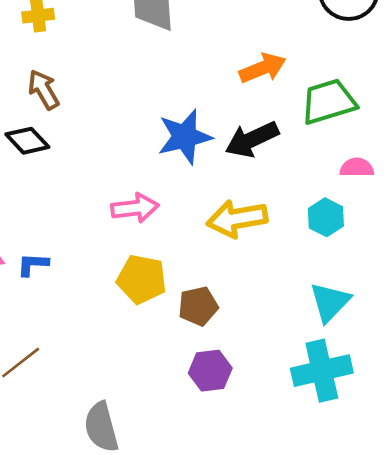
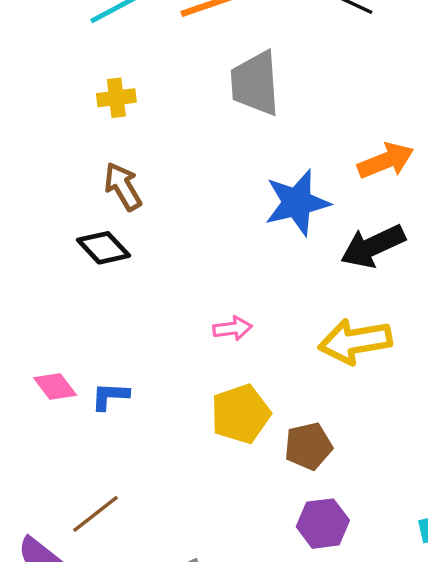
blue star: (185, 137) -> (297, 203), moved
pink arrow: (135, 208) -> (232, 328), size x0.7
yellow pentagon: (142, 279) -> (241, 414), turned -30

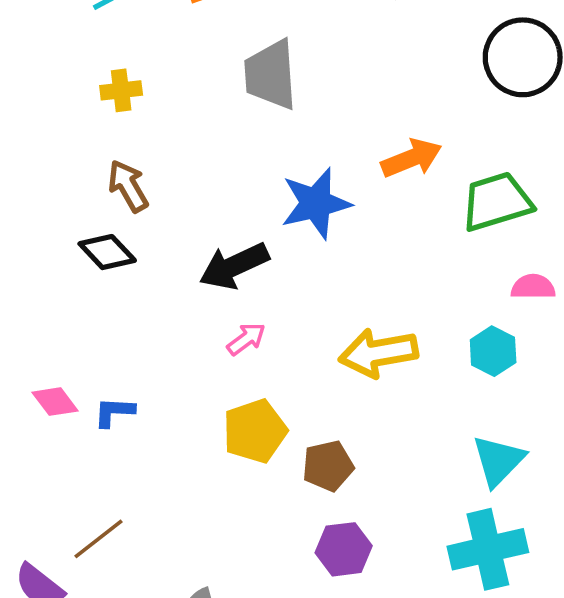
black arrow: (373, 246) -> (234, 266), moved
pink arrow: (232, 328) -> (246, 339), turned -30

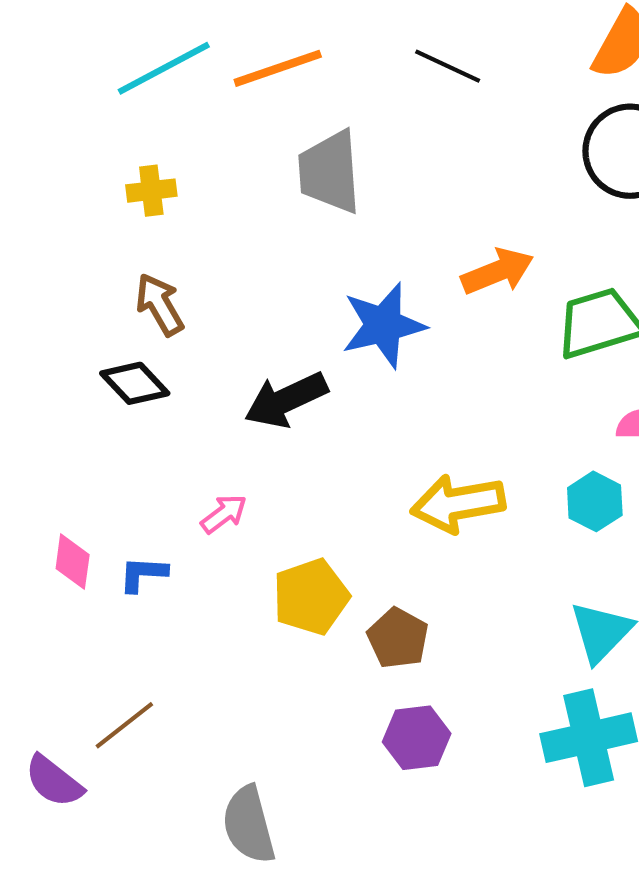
pink arrow: (246, 339) -> (224, 514), moved
pink diamond: (55, 402) -> (73, 562), turned 45
brown pentagon: (328, 466) -> (398, 638), turned -30

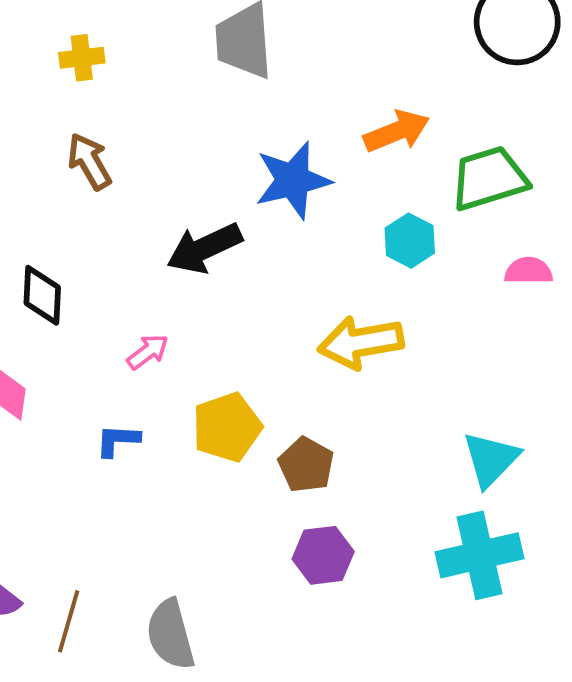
black diamond: (135, 383) -> (42, 295), moved, turned 46
cyan hexagon: (595, 501) -> (410, 241), moved
blue L-shape: (143, 574) -> (118, 440), moved
brown line: (124, 725) -> (69, 621), moved, turned -36

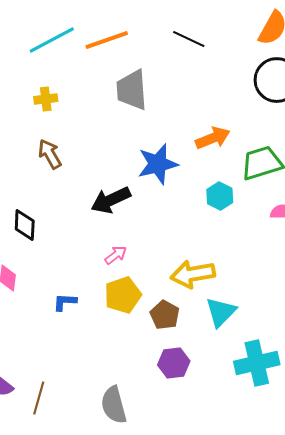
yellow arrow: (361, 342) -> (193, 274), moved
pink arrow: (148, 352) -> (116, 255), moved
cyan triangle: (491, 459) -> (221, 312), moved
gray semicircle: (170, 635) -> (114, 405), moved

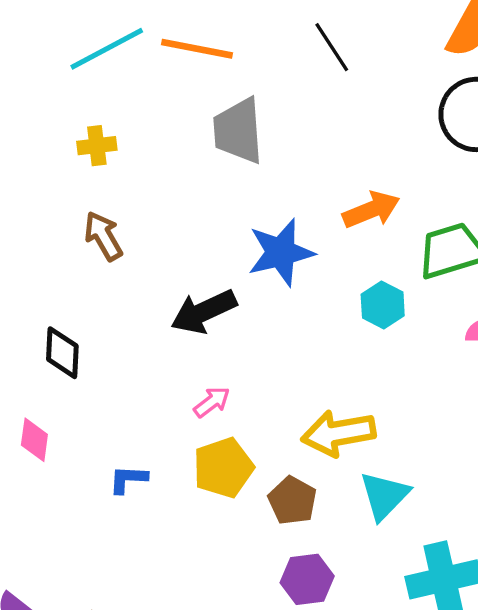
black line: (189, 39) -> (332, 47), turned 32
orange line: (107, 40) -> (197, 49), turned 30

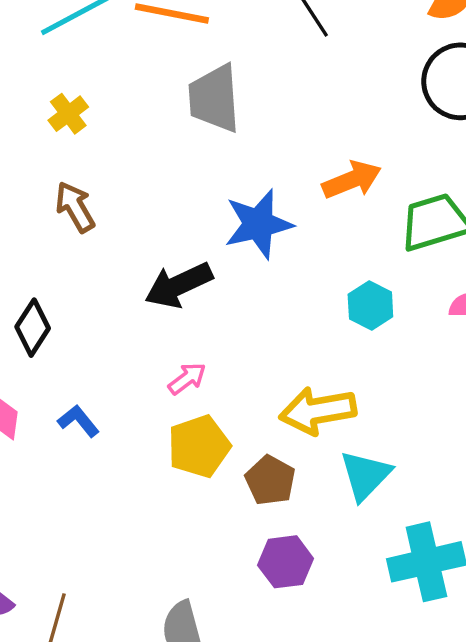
yellow cross: (97, 146) -> (68, 114), turned -30
cyan hexagon: (383, 305) -> (370, 305), moved
black diamond: (62, 353) -> (33, 328), turned 30
blue L-shape: (128, 479) -> (78, 421), moved, turned 48

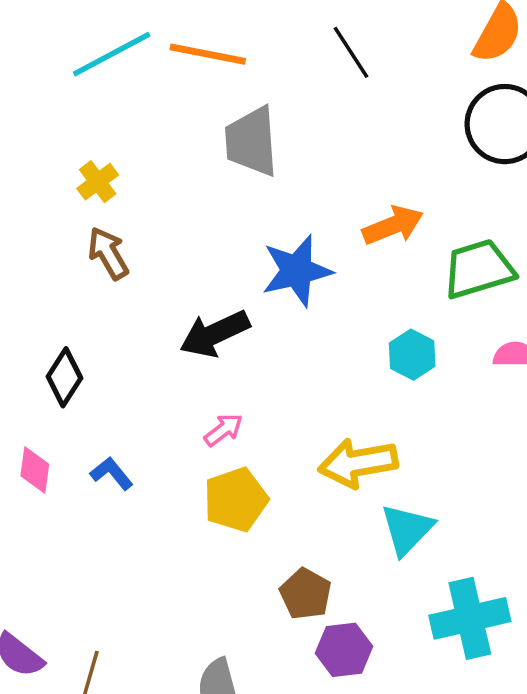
yellow cross: (68, 114) -> (98, 182), moved
brown pentagon: (270, 480) -> (306, 594), moved
purple hexagon: (286, 562) -> (344, 650), moved

